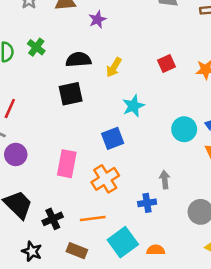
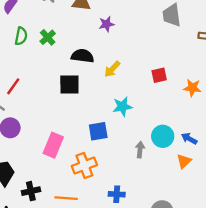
gray arrow: (165, 180) -> (140, 150), moved

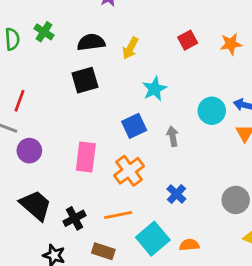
gray arrow: (140, 150) -> (173, 136), moved
blue cross: (117, 194) -> (176, 194), turned -35

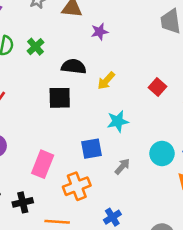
red square: (188, 40) -> (157, 87), turned -36
gray arrow: (173, 136) -> (122, 166), turned 36
black cross: (74, 218) -> (23, 202), moved

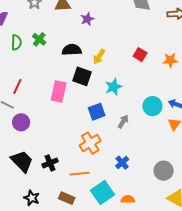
black square: (60, 98) -> (82, 76), moved, turned 30
pink rectangle: (43, 164) -> (59, 91), moved

